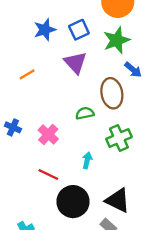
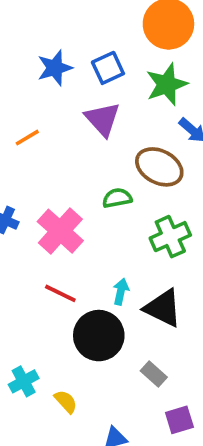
brown ellipse: (112, 93) -> (159, 167), turned -52
pink cross: (48, 134) -> (60, 231), size x1.4
cyan arrow: (87, 160) -> (121, 292), moved
black triangle: (118, 200) -> (163, 308), moved

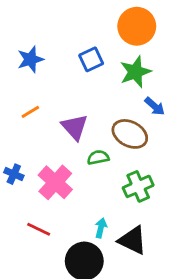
blue star: (55, 68) -> (30, 59), moved
purple triangle: (102, 119) -> (75, 127), moved
red line: (60, 293) -> (39, 229), moved

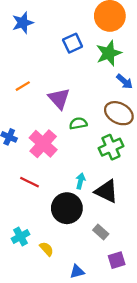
blue star: (30, 59) -> (23, 23), moved
brown ellipse: (130, 134) -> (119, 113), moved

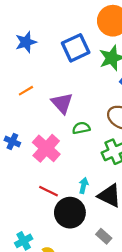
blue star: (23, 23) -> (26, 42), moved
blue square: (73, 43) -> (76, 48), size x1.4
red line: (30, 182) -> (49, 191), moved

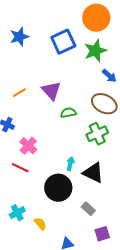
orange line: (26, 91) -> (19, 93), moved
pink cross: (46, 148) -> (28, 146), moved, size x0.7
red line: (49, 191) -> (20, 168), moved

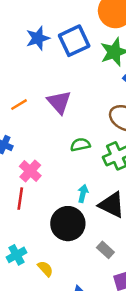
blue star: (19, 37) -> (38, 38), moved
green semicircle: (68, 113) -> (80, 145), moved
red line: (20, 168) -> (20, 199), turned 72

